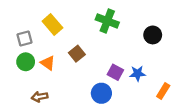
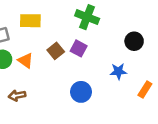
yellow rectangle: (52, 24) -> (30, 21), turned -48
black circle: (153, 35) -> (134, 41), moved
purple square: (115, 72) -> (79, 48), moved

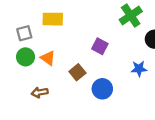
green cross: (87, 17) -> (131, 16), moved, turned 35
brown square: (56, 51) -> (77, 72), moved

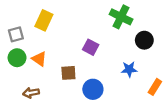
green cross: (131, 16) -> (121, 17), turned -30
yellow rectangle: (53, 19) -> (44, 20), turned -66
brown square: (77, 72) -> (68, 73), turned 35

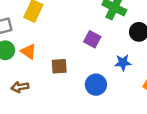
purple square: (91, 47) -> (92, 39), moved
blue circle: (93, 89) -> (96, 85), moved

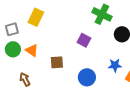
blue star: (123, 63) -> (115, 65), moved
brown arrow: (20, 87) -> (25, 79), turned 72

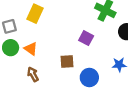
brown square: (57, 62) -> (67, 62), moved
brown arrow: (25, 79) -> (33, 74), moved

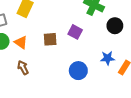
brown square: (67, 62) -> (50, 39), moved

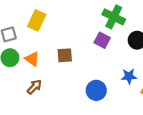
purple square: (75, 32) -> (102, 40), moved
brown arrow: (23, 67) -> (34, 87), turned 72

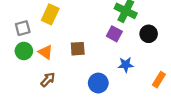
blue star: (129, 76) -> (126, 65), moved
blue circle: (96, 90) -> (98, 83), moved

